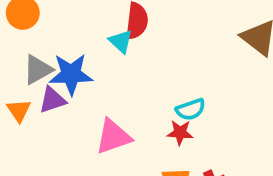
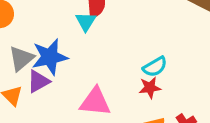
cyan triangle: (121, 41) -> (86, 22), turned 30
pink triangle: (113, 137) -> (95, 102), turned 36

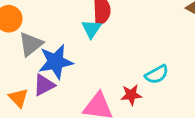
gray triangle: (21, 59) -> (31, 44), moved
red star: (150, 88) -> (131, 95), moved

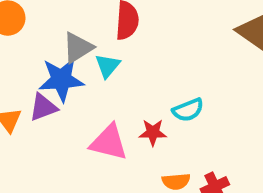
cyan triangle: (91, 29) -> (108, 66), moved
gray triangle: (31, 44) -> (78, 48), moved

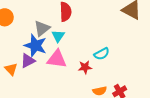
blue star: (61, 79) -> (35, 46), turned 30
pink triangle: (109, 142) -> (57, 59), moved

